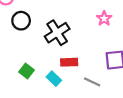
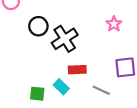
black circle: (21, 21) -> (38, 26), moved
green square: (27, 71) -> (37, 94), moved, turned -32

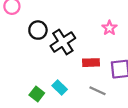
red rectangle: (77, 70) -> (91, 63), moved
green square: (37, 94) -> (37, 94), turned 32

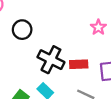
black cross: (63, 42) -> (51, 60), moved, turned -30

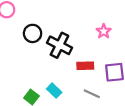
black cross: (51, 60) -> (59, 45), moved

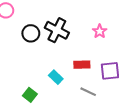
black cross: (59, 45) -> (57, 30), moved
cyan rectangle: (54, 91) -> (56, 77), moved

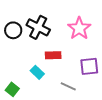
pink star: (100, 31) -> (79, 28), size x1.6
red rectangle: (82, 65) -> (53, 55), moved

